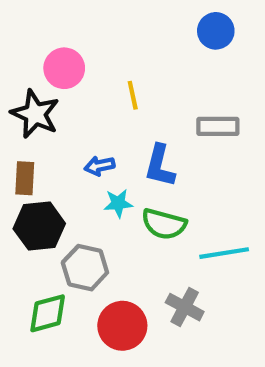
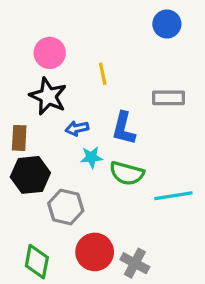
black star: (35, 114) -> (48, 96), moved
gray cross: (185, 307) -> (135, 263), moved
green diamond: (48, 313) -> (37, 262), moved, turned -64

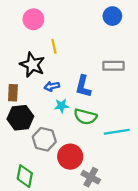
pink circle: (50, 53) -> (33, 19), moved
yellow line: (103, 74) -> (54, 46), moved
red circle: (95, 252) -> (70, 157), moved

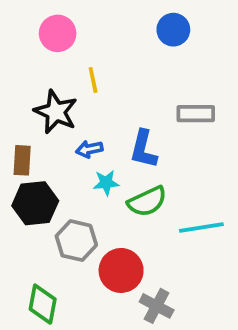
blue circle: (112, 16) -> (173, 30), moved
green semicircle: (85, 117) -> (147, 201), turned -40

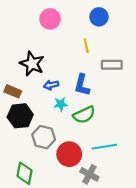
pink circle: (58, 33) -> (50, 19), moved
yellow line: (93, 80) -> (86, 46), moved
brown rectangle: (22, 160) -> (13, 91), turned -70
cyan line: (201, 228) -> (104, 147), moved

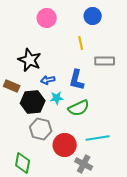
black hexagon: (20, 116) -> (33, 102), moved

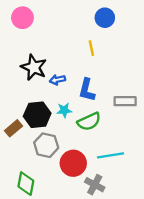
pink circle: (47, 18) -> (22, 18), moved
gray rectangle: (105, 61) -> (125, 101), moved
blue arrow: (48, 80) -> (57, 80), moved
brown rectangle: (12, 86) -> (13, 128), moved, turned -63

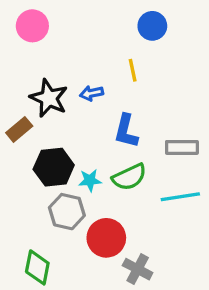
blue arrow: (57, 80) -> (92, 93), moved
cyan star: (64, 110) -> (90, 180), moved
brown rectangle: (13, 128) -> (19, 129), moved
cyan line: (110, 155) -> (180, 197), moved

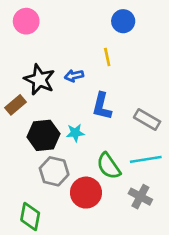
gray rectangle: (182, 147) -> (147, 119), turned 30
green semicircle: (129, 177) -> (109, 166), moved, turned 80
cyan star: (90, 180) -> (75, 133), moved
gray cross: (138, 269) -> (140, 197), moved

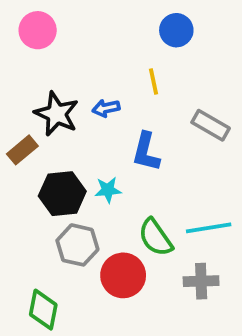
gray rectangle: (147, 119) -> (211, 125), moved
gray cross: (140, 197) -> (201, 281), turned -30

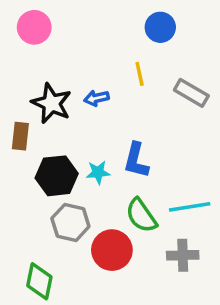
gray rectangle: (211, 125) -> (191, 93), moved
brown rectangle: (22, 150) -> (20, 136), turned -44
blue L-shape: (146, 152) -> (136, 160), moved

